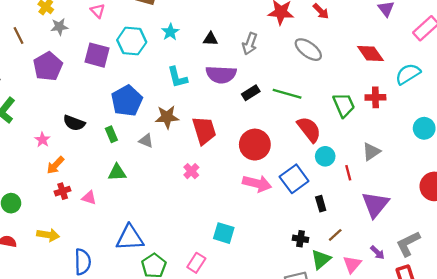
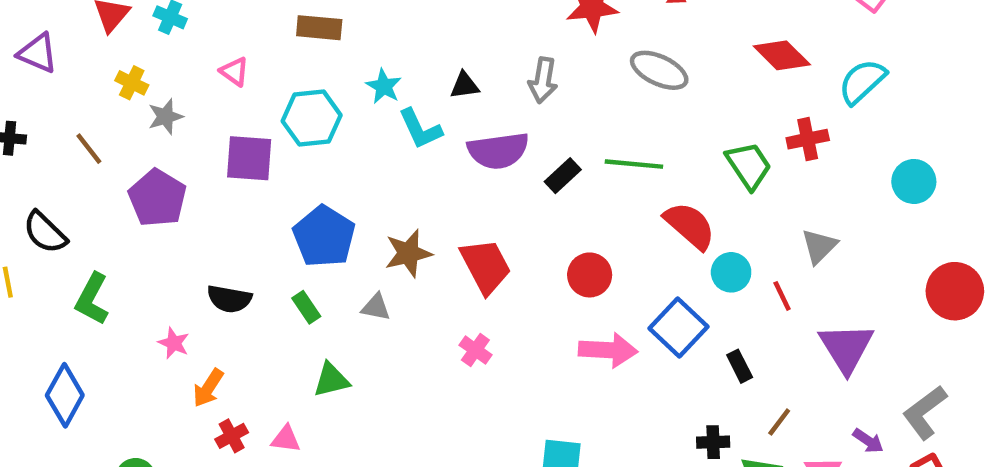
cyan L-shape: (177, 77) -> (420, 129), moved
red circle: (255, 145) -> (590, 275), size x0.7

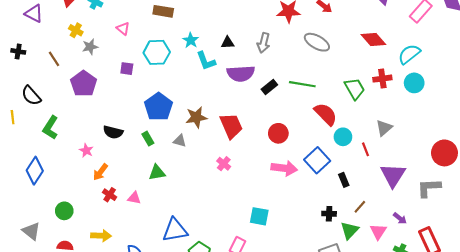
purple square: (249, 158) -> (127, 69), size x0.6
cyan circle: (914, 181) -> (414, 83), moved
gray L-shape: (925, 412) -> (429, 188), moved, turned 30
red cross: (232, 436) -> (110, 195), turned -32

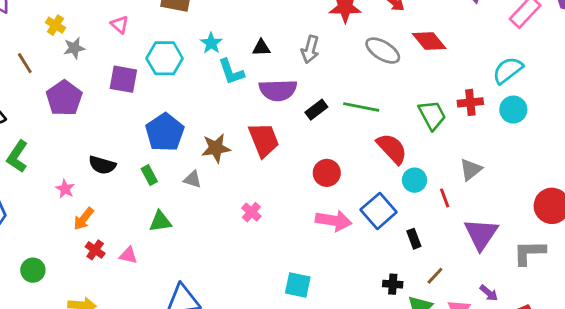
red diamond: (373, 40) -> (429, 41), moved
purple square: (127, 69) -> (123, 79), size x1.5
red trapezoid: (231, 126) -> (264, 140), moved

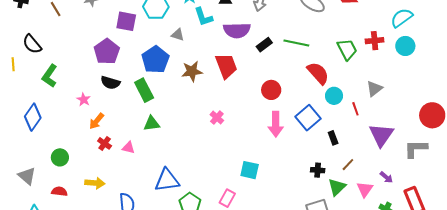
purple pentagon: (64, 98) -> (107, 51), moved
green rectangle: (149, 175) -> (144, 90), size x1.6
gray triangle: (192, 179) -> (178, 35), moved
pink arrow: (333, 221) -> (276, 124), turned 80

